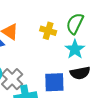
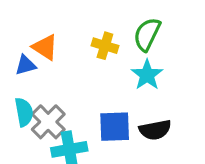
black semicircle: (80, 73) -> (155, 130), moved

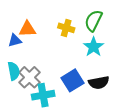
orange triangle: (45, 47) -> (27, 29), turned -36
blue square: (115, 127) -> (73, 80), turned -30

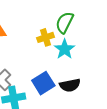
yellow cross: (66, 28) -> (45, 37), moved, turned -35

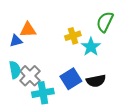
green semicircle: (65, 23) -> (105, 22), moved

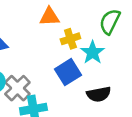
orange triangle: (28, 30) -> (49, 17), moved
blue square: (71, 79) -> (68, 72), moved

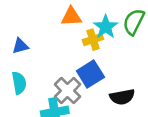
cyan star: (93, 52) -> (106, 27), moved
gray cross: (17, 88) -> (67, 91), moved

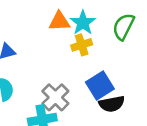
cyan star: (106, 27) -> (83, 23), moved
blue square: (90, 74) -> (100, 86), moved

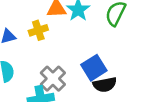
yellow cross: (82, 45) -> (38, 30), moved

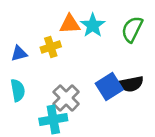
black semicircle: (105, 85) -> (131, 84), moved

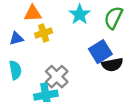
orange triangle: (70, 24) -> (33, 13), moved
blue square: (109, 86) -> (100, 52), moved

